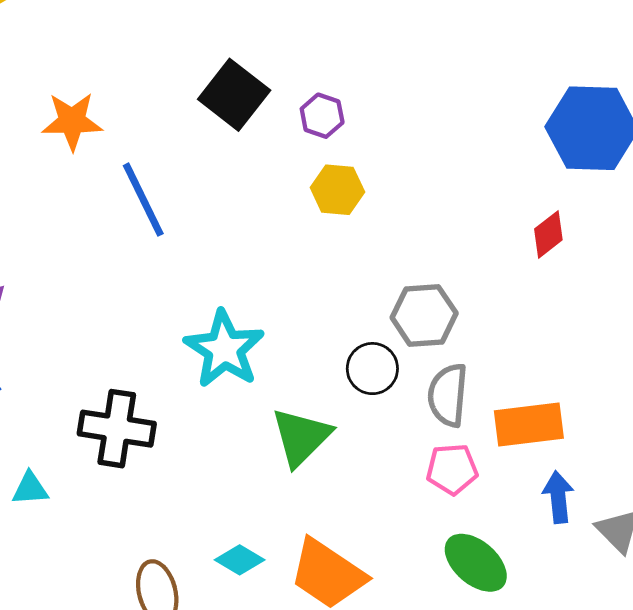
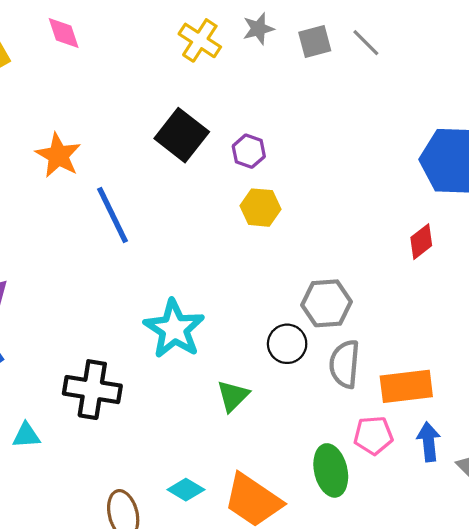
orange star: (72, 121) -> (58, 155), turned 30
green triangle: (301, 437) -> (233, 396), size x0.7
pink pentagon: (452, 469) -> (373, 435), moved
green ellipse: (476, 563) -> (331, 470), moved, turned 36

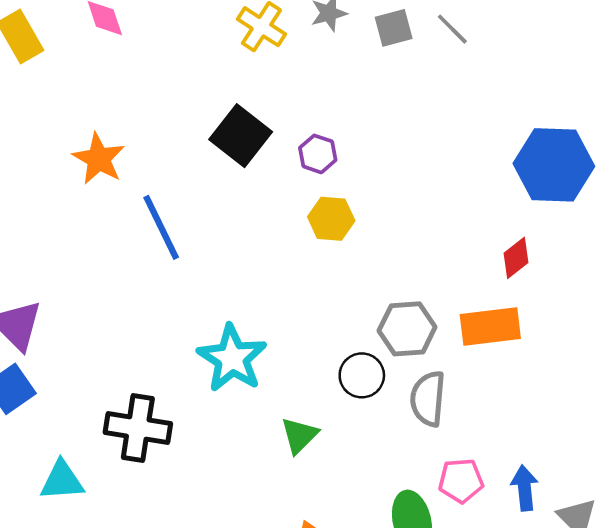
orange rectangle: (406, 386) -> (490, 326), moved
cyan triangle: (26, 435) -> (62, 481), size x1.4

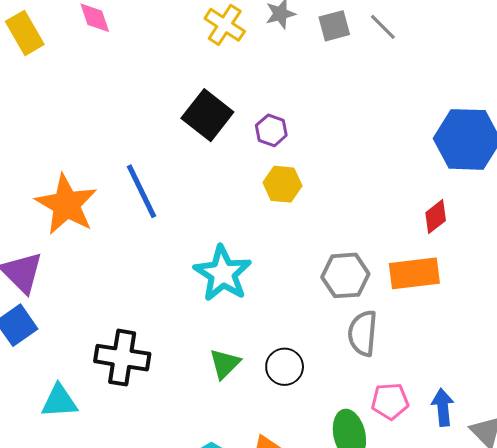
orange star: (99, 159) -> (66, 204), moved, size x1.4
cyan star: (232, 358) -> (223, 273), moved
black circle: (362, 375) -> (285, 367), moved
green triangle: (299, 435) -> (225, 364), moved

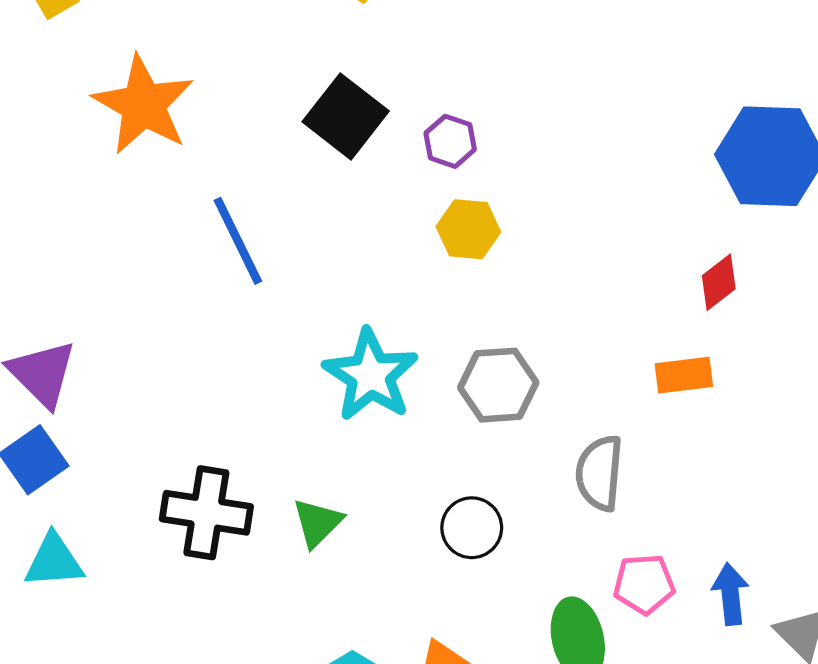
orange star: (66, 204) -> (143, 105), moved
orange rectangle: (414, 273) -> (684, 375), size x0.7
gray hexagon: (345, 275) -> (498, 385), moved
green triangle: (225, 364) -> (317, 523), moved
cyan triangle: (59, 401) -> (54, 561), moved

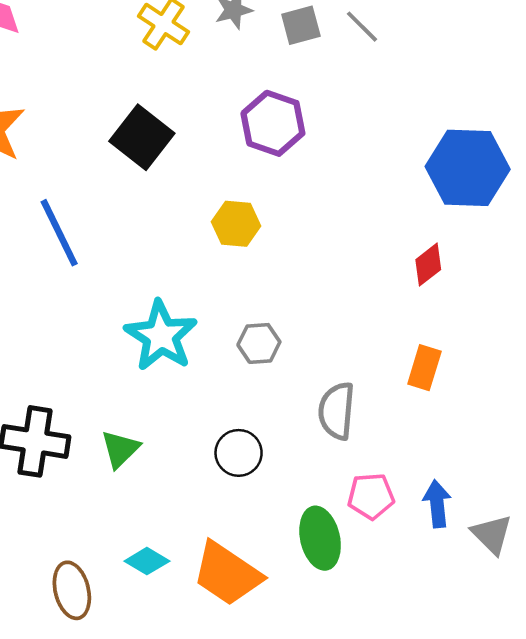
purple hexagon: (450, 141) -> (273, 123), moved, size x1.6
orange rectangle: (684, 375) -> (424, 368), moved, turned -66
gray hexagon: (498, 385) -> (259, 343), size x0.7

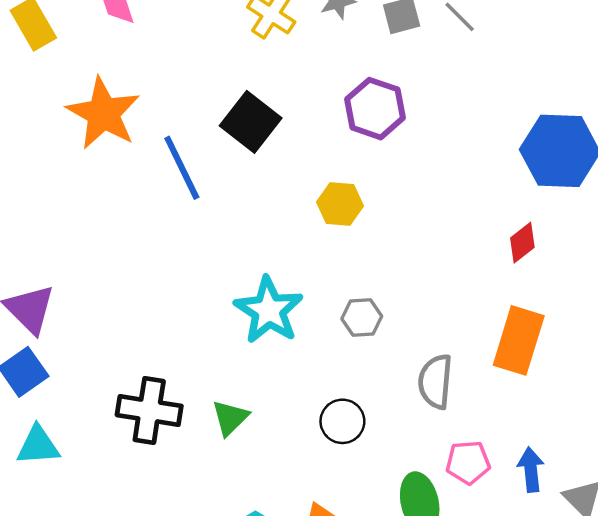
blue line: (59, 233) -> (182, 168), moved
orange rectangle: (424, 368) -> (519, 340), size x1.6

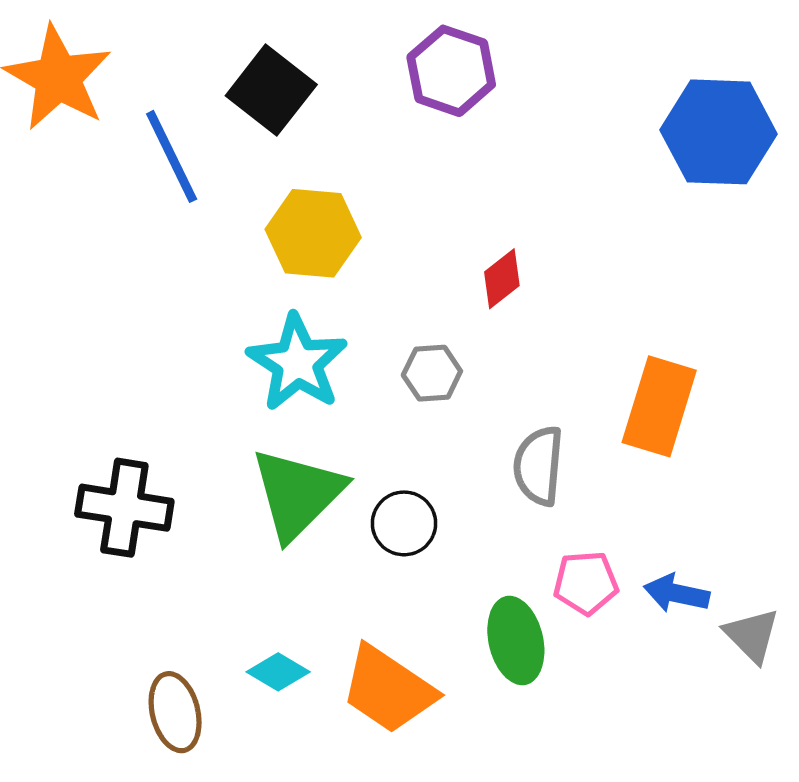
yellow hexagon: (340, 204) -> (313, 233), moved, size x1.4
red diamond: (522, 243) -> (502, 279), moved
green triangle: (230, 418) -> (297, 494), moved, size x1.8
blue arrow: (531, 470) -> (677, 593), turned -72

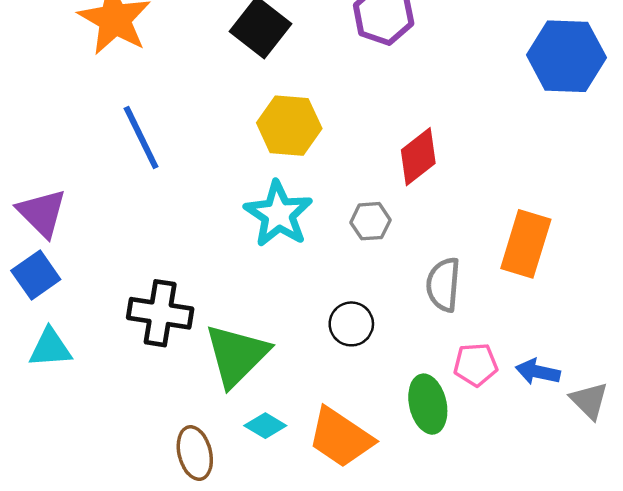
blue line: (172, 156) -> (141, 138), moved
red diamond: (502, 279) -> (418, 157), size x1.4
green triangle: (297, 494) -> (237, 355), moved

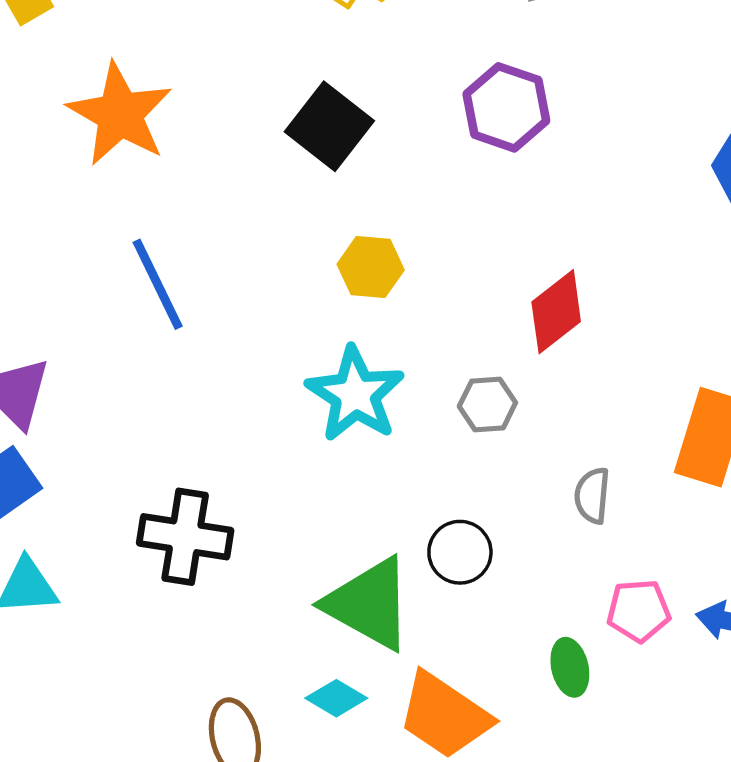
yellow hexagon: (289, 126) -> (371, 267), size x0.7
gray semicircle: (443, 285) -> (592, 496), size x0.7
green triangle: (237, 355) -> (369, 604), moved, turned -46
green ellipse: (428, 404) -> (570, 667), size x0.7

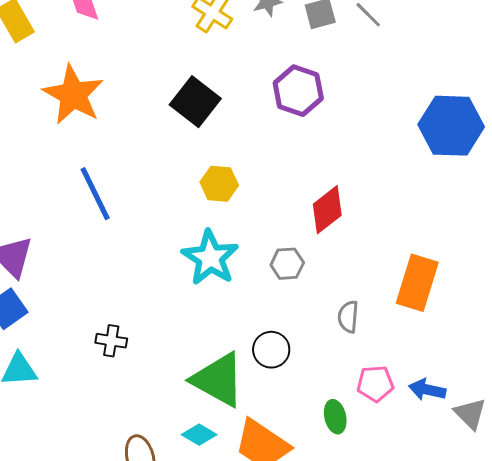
black cross: (185, 537) -> (111, 341), size x0.6

